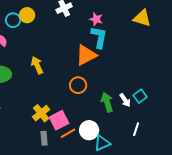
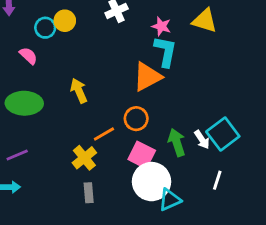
yellow triangle: (142, 18) -> (205, 21), moved
cyan square: (140, 96) -> (223, 134), size x1.6
pink square: (59, 120) -> (142, 155), moved, turned -36
white circle: (89, 130) -> (152, 182), size x1.4
orange line: (68, 133) -> (104, 134), moved

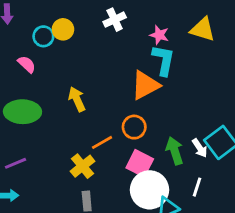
white line: (217, 180) -> (197, 187), moved

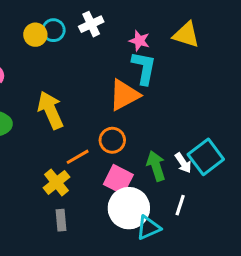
cyan circle: (43, 36) -> (53, 30), moved
yellow arrow: (77, 99) -> (50, 110), size x1.4

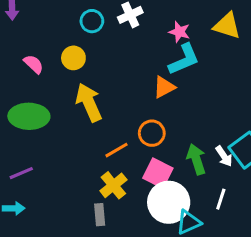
yellow circle: (35, 35) -> (73, 58), moved
cyan L-shape: (144, 68) -> (184, 59), turned 56
orange triangle: (124, 95) -> (164, 87), size x0.7
yellow cross: (56, 182) -> (113, 185), moved

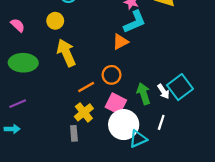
pink semicircle: (34, 64) -> (18, 25), moved

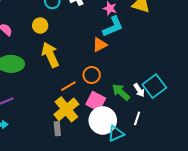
green arrow: (144, 94) -> (121, 92), turned -30
yellow cross: (84, 112) -> (66, 109), size x1.4

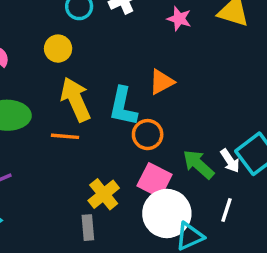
cyan L-shape: (113, 27) -> (123, 106), moved, turned 125
orange line: (68, 86) -> (65, 136), moved, turned 35
yellow cross: (66, 109) -> (104, 194), size x0.7

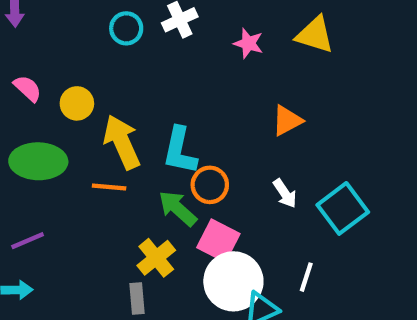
yellow circle: (58, 49) -> (77, 103), moved
orange triangle: (162, 82) -> (287, 121), moved
white arrow: (230, 161) -> (285, 193), moved
green arrow: (198, 164) -> (178, 208), moved

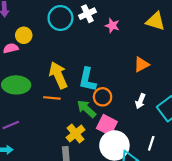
cyan circle: (126, 28) -> (60, 18), size x1.5
pink star: (248, 43) -> (112, 26), moved
pink semicircle: (28, 88) -> (11, 48), turned -56
yellow circle: (77, 103) -> (24, 35), moved
white arrow: (285, 193) -> (140, 101), turned 56

